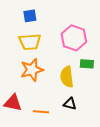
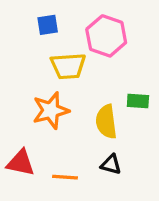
pink hexagon: (74, 38) -> (106, 36), moved
yellow trapezoid: (30, 42) -> (68, 66), moved

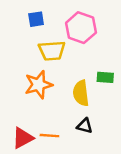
red triangle: (21, 163) -> (23, 138), moved, turned -40

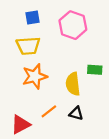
yellow trapezoid: (52, 51) -> (28, 46), moved
orange line: (49, 136) -> (49, 111), moved, turned -42

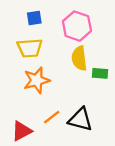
yellow semicircle: (73, 84) -> (79, 58), moved
black triangle: (76, 113) -> (80, 119), size x1.6

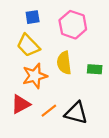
yellow trapezoid: (30, 48) -> (28, 45), turned 50
yellow semicircle: (79, 58) -> (64, 63), moved
red triangle: (22, 131) -> (21, 104), moved

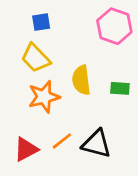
pink hexagon: (73, 25) -> (114, 26), moved
red triangle: (21, 104) -> (26, 149), moved

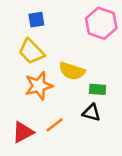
yellow semicircle: (81, 80) -> (72, 71), turned -65
green rectangle: (120, 88) -> (98, 89), moved
black triangle: (96, 144) -> (91, 113), moved, size x0.7

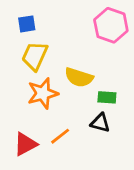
blue square: (36, 20) -> (27, 24), moved
yellow trapezoid: (31, 51) -> (35, 56), turned 68

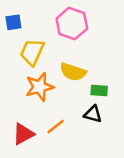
blue square: (27, 24) -> (13, 22), moved
pink hexagon: (111, 25) -> (72, 24), moved

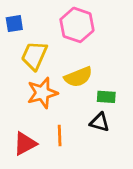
yellow semicircle: (73, 72) -> (78, 77), turned -40
orange line: (56, 127) -> (60, 136), turned -54

